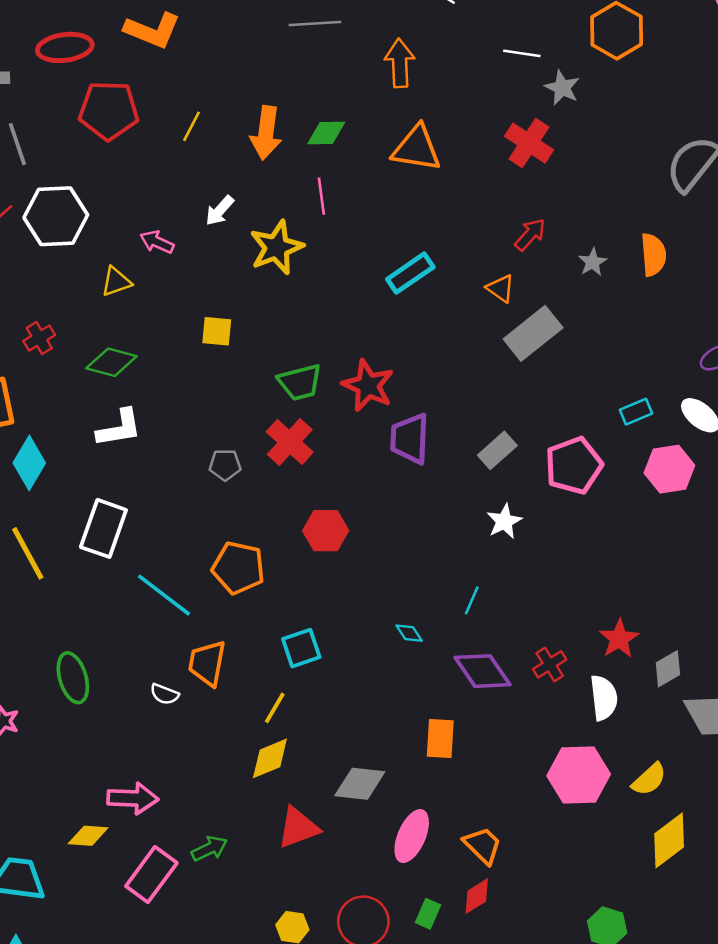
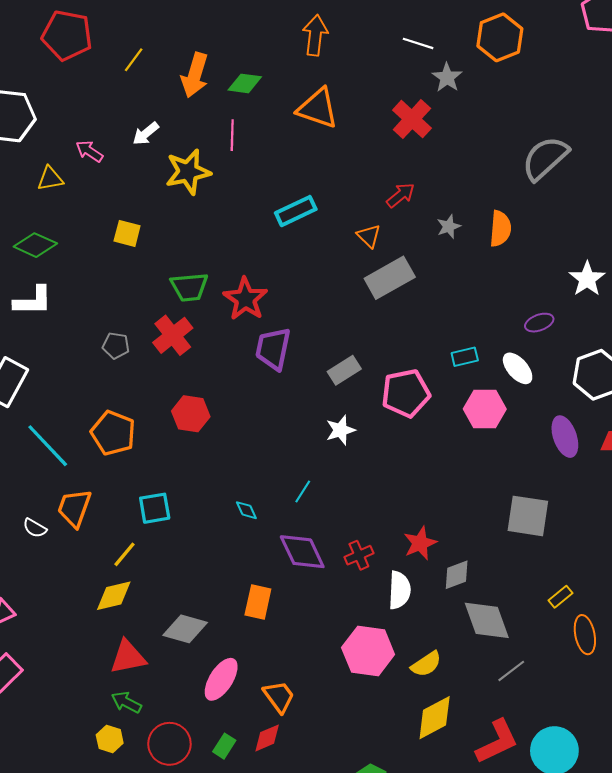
green arrow: (210, 849) -> (126, 702), moved, turned -136

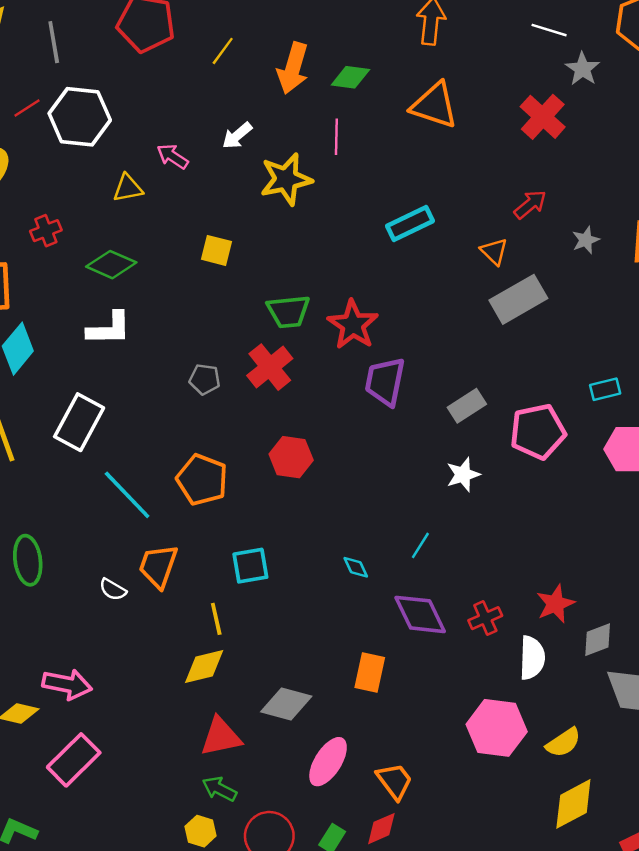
yellow line: (125, 554) -> (216, 619), turned -52

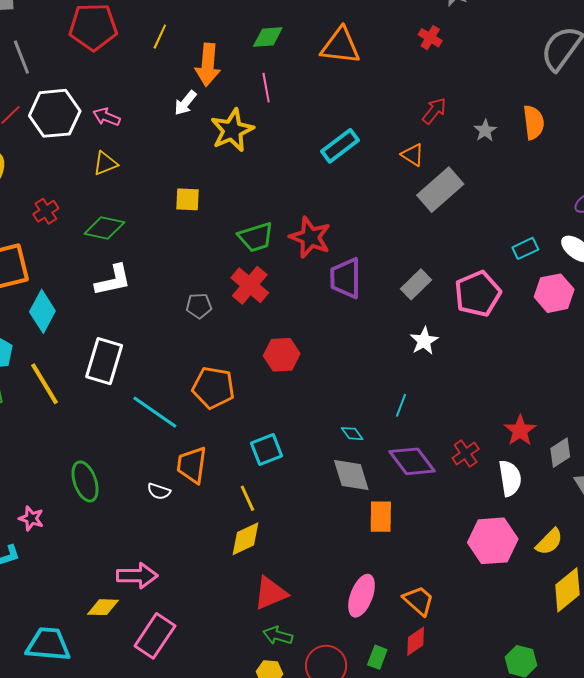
orange arrow: (293, 68) -> (208, 65), moved
red cross: (543, 117) -> (430, 38), size x0.6
pink arrow: (173, 156) -> (107, 117), moved
gray diamond: (286, 704) -> (351, 475), moved, turned 69

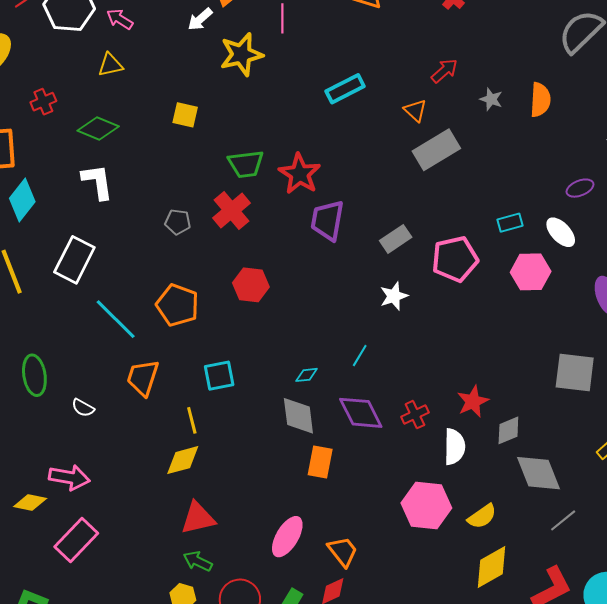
gray star: (485, 131) -> (491, 99), turned -30
white L-shape: (113, 280) -> (97, 182), turned -96
cyan diamond: (352, 434) -> (307, 375), turned -70
white semicircle: (159, 491) -> (83, 408), moved

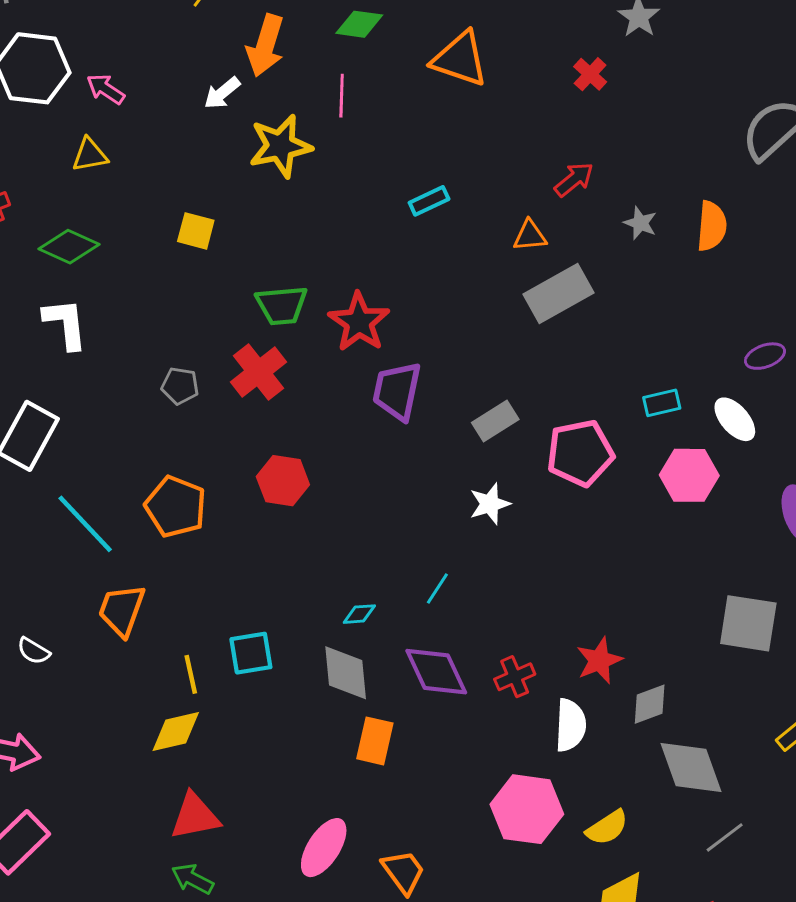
cyan rectangle: (345, 89) -> (429, 201), size x0.7
orange triangle: (415, 110) -> (530, 236), turned -50
cyan square: (219, 376) -> (251, 653), moved

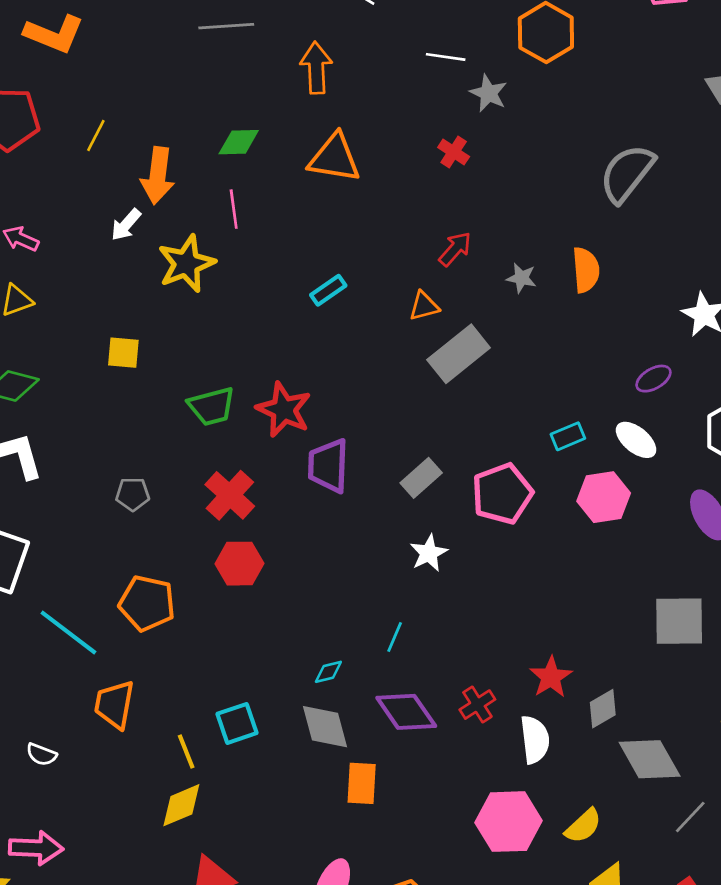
red cross: (258, 372) -> (230, 495), moved

